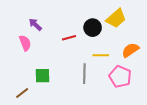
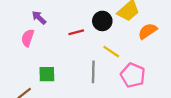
pink semicircle: (25, 43) -> (28, 38), turned -140
orange semicircle: (130, 50) -> (148, 31), moved
yellow line: (101, 55) -> (111, 52), turned 35

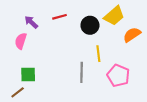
red line: (76, 32) -> (60, 17), moved
yellow line: (111, 52) -> (98, 54), turned 49
green square: (47, 74) -> (28, 75), moved

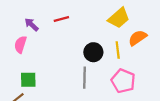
black circle: (90, 25) -> (93, 52), moved
yellow line: (98, 54) -> (118, 50), moved

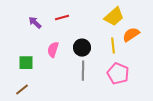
pink semicircle: (20, 44) -> (53, 50), moved
black circle: (93, 52) -> (82, 48), moved
green square: (28, 80) -> (26, 63), moved

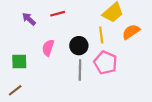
yellow line: (113, 46) -> (101, 35), moved
pink pentagon: (118, 74) -> (105, 63), moved

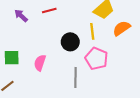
pink semicircle: (48, 48) -> (40, 63), moved
gray line: (80, 70) -> (75, 77), moved

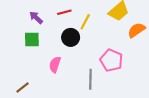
yellow line: (92, 31) -> (85, 22), moved, turned 35
black circle: (70, 42) -> (71, 37), moved
green square: (12, 58) -> (32, 39), moved

